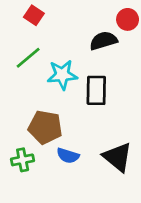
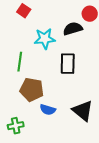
green line: (28, 58) -> (20, 62), moved, turned -42
cyan star: (62, 75) -> (45, 39), moved
green cross: (23, 160) -> (16, 126), moved

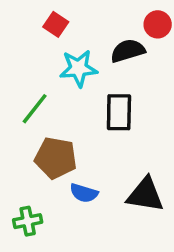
red square: (24, 11) -> (56, 24), moved
green line: (20, 62) -> (35, 109), turned 30
black triangle: (83, 111) -> (145, 195), turned -30

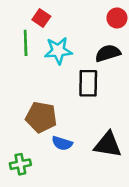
black semicircle: (128, 51) -> (108, 53), moved
green line: (35, 109) -> (26, 43), moved, turned -40

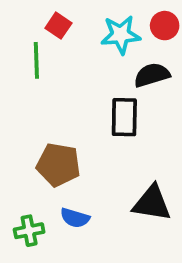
cyan star: (58, 51) -> (121, 35), moved
blue semicircle: (62, 143) -> (75, 218), moved

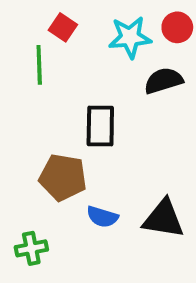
black rectangle: (124, 117) -> (100, 126), moved
blue semicircle: (75, 218) -> (102, 217), moved

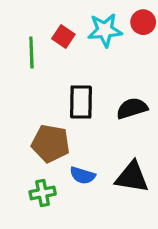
red square: (63, 27) -> (63, 37), moved
black semicircle: (163, 81) -> (132, 108), moved
green cross: (31, 248) -> (43, 193), moved

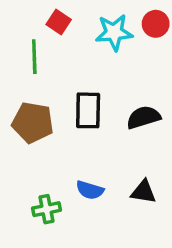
red square: (63, 37) -> (59, 22), moved
brown pentagon: (51, 143) -> (33, 123), moved
black triangle: (132, 177) -> (143, 192), size x0.7

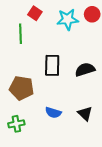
brown pentagon: (33, 123) -> (22, 88), moved
black triangle: (143, 192) -> (85, 114), turned 35
green cross: (46, 209) -> (16, 124), moved

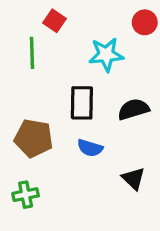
cyan star: (68, 19) -> (106, 55), moved
blue semicircle: (53, 113) -> (90, 148), moved

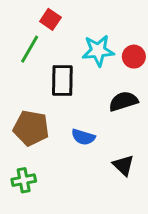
red circle: (145, 22) -> (134, 57), moved
green line: (32, 53) -> (30, 49), turned 32
black rectangle: (82, 103) -> (62, 80), moved

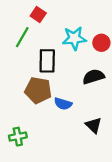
brown pentagon: (31, 128) -> (38, 90), moved

